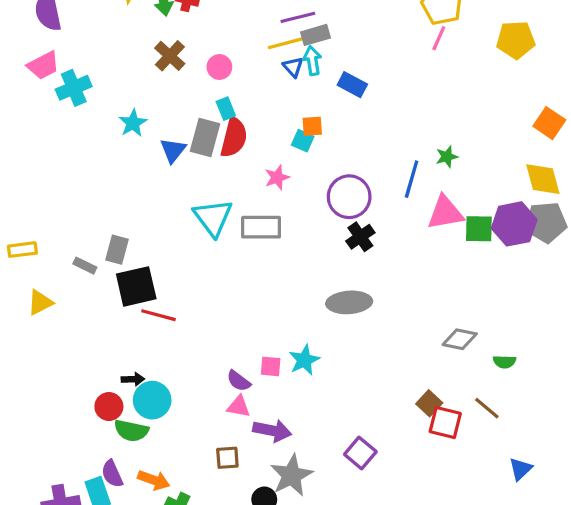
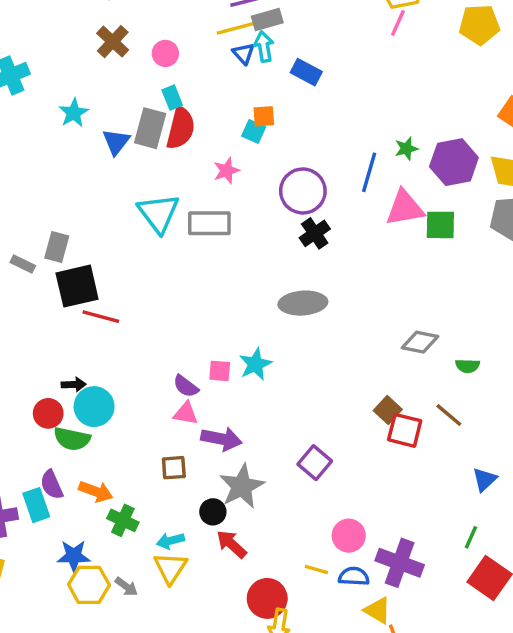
purple hexagon: (514, 224) -> (454, 162), moved

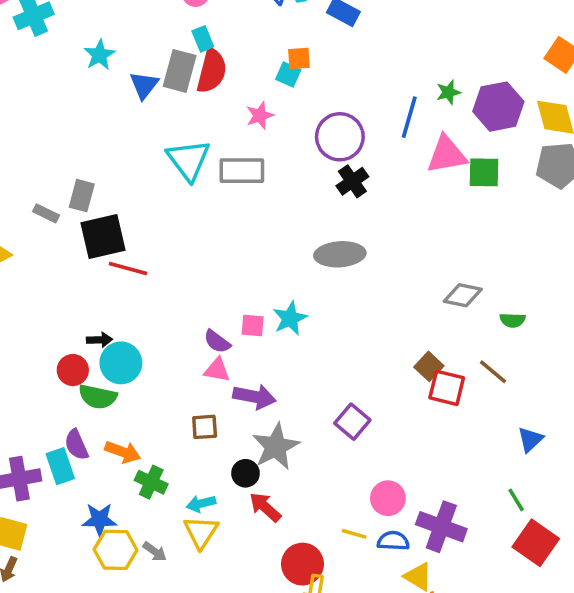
green line: (471, 537) -> (516, 500), turned -55

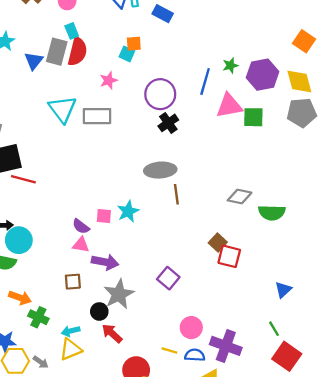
green semicircle: (513, 320) -> (272, 213), size x1.6
brown line: (493, 372) -> (176, 194), moved, turned 42
yellow triangle: (201, 532) -> (71, 349), turned 35

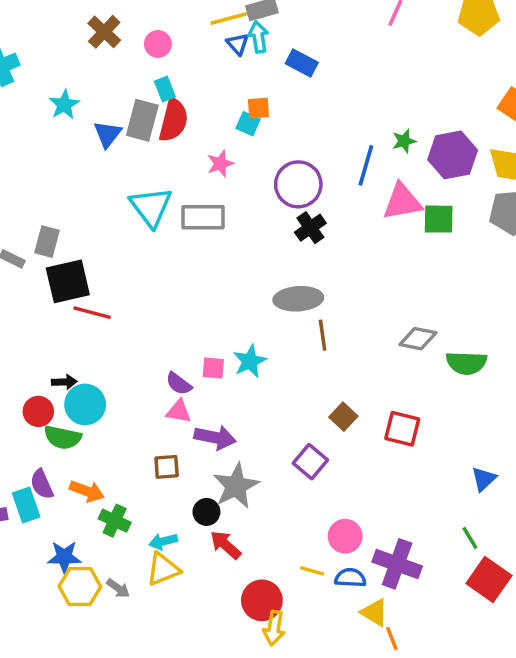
brown square: (218, 242) -> (343, 417), moved

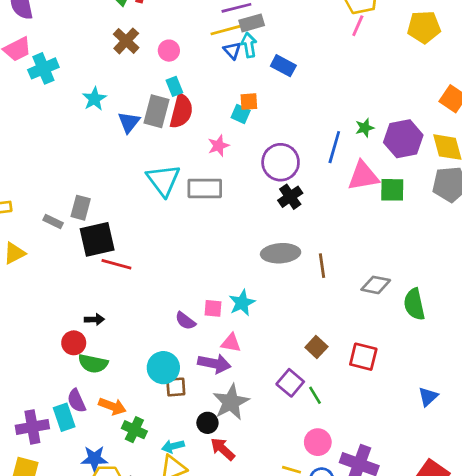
brown line: (323, 335) -> (322, 266), moved
green semicircle: (466, 363) -> (414, 304), turned 76
cyan circle: (85, 404) -> (163, 368), moved
pink triangle: (179, 411) -> (231, 343), moved
green line: (470, 538) -> (315, 395), moved

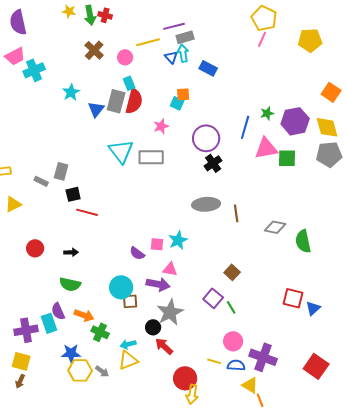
yellow line: (227, 30) -> (148, 42), moved
black square: (97, 239) -> (73, 194), size x0.6
red circle: (74, 343) -> (35, 248), moved
red square: (363, 357) -> (293, 298), moved

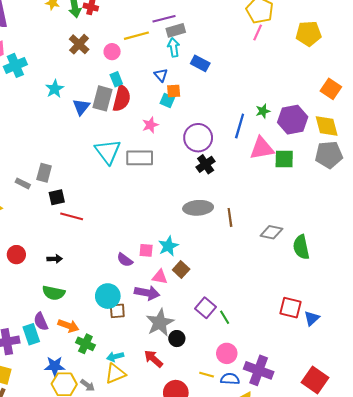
blue triangle: (171, 57) -> (161, 75), moved
brown square: (232, 272) -> (181, 269), moved
black circle: (153, 327) -> (177, 339), moved

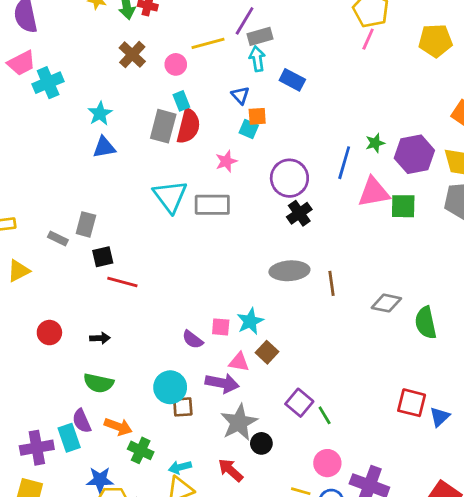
purple line: (164, 19) -> (245, 21), turned -45
blue triangle: (81, 107) -> (104, 147), moved, turned 42

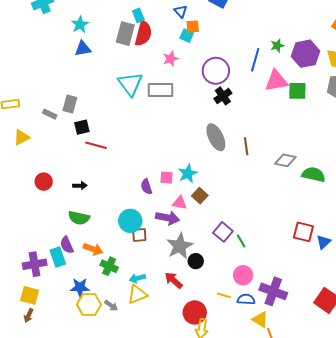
gray ellipse: (289, 271) -> (216, 137), turned 68
green semicircle: (426, 323) -> (314, 175), turned 115
purple semicircle: (193, 340) -> (146, 187), turned 35

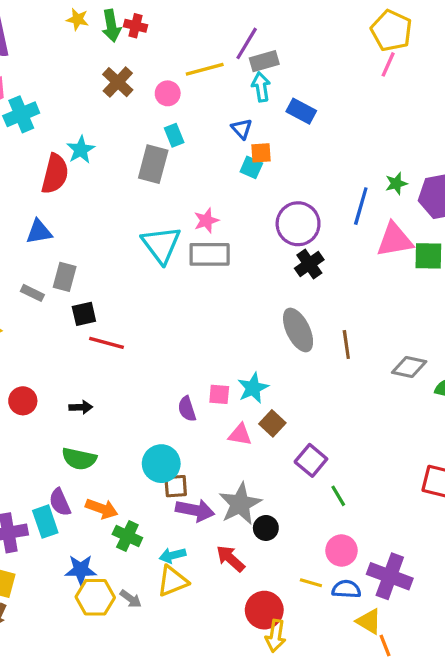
red semicircle: (143, 34) -> (55, 174), moved
blue triangle: (83, 49) -> (39, 232), moved
pink star: (171, 59) -> (206, 221), moved
purple arrow: (168, 218) -> (195, 510), moved
purple square: (223, 232) -> (311, 460), moved

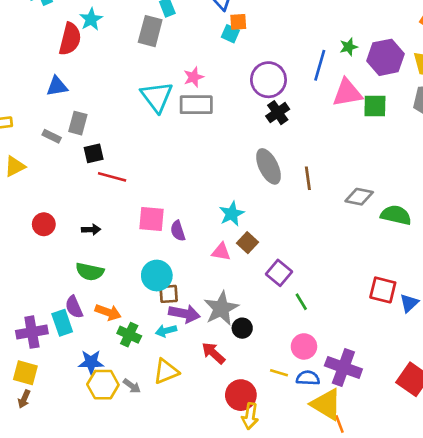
pink square: (219, 394) -> (152, 219), moved, size x1.5
cyan arrow: (172, 555) -> (166, 331), moved
yellow triangle: (369, 621) -> (326, 404), size x1.5

